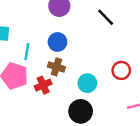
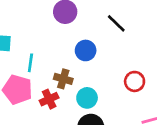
blue circle: (57, 42) -> (86, 50), moved
cyan circle: (87, 83) -> (87, 98), moved

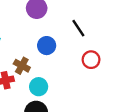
red circle: (135, 81) -> (91, 60), moved

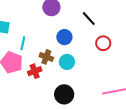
cyan circle: (39, 87) -> (67, 62), moved

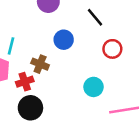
cyan circle: (67, 62) -> (94, 87), moved
black circle: (64, 94) -> (30, 108), moved

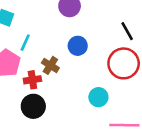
black line: (95, 17) -> (127, 31), moved
red circle: (112, 49) -> (124, 63), size x1.6

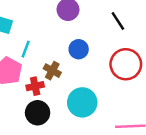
black line: (127, 31) -> (118, 21), moved
cyan circle: (98, 97) -> (82, 102), moved, size x1.5

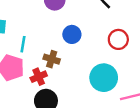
red circle: (126, 64) -> (118, 39), size x0.7
cyan circle: (82, 102) -> (104, 78), moved

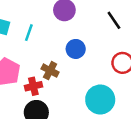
cyan line: (23, 44) -> (29, 33), moved

